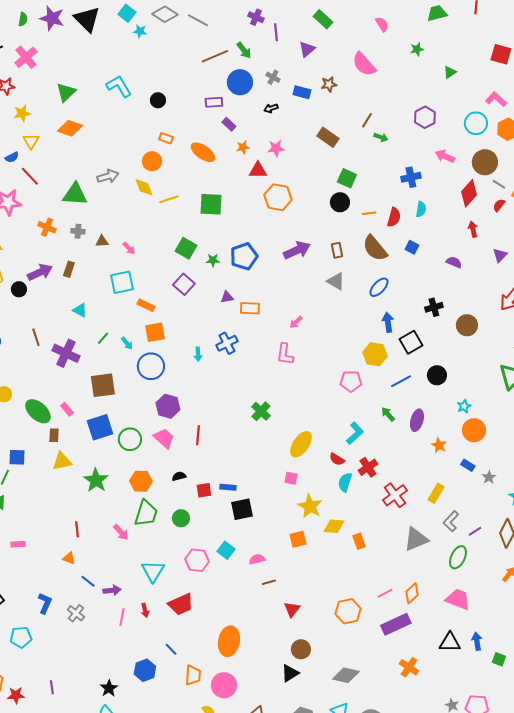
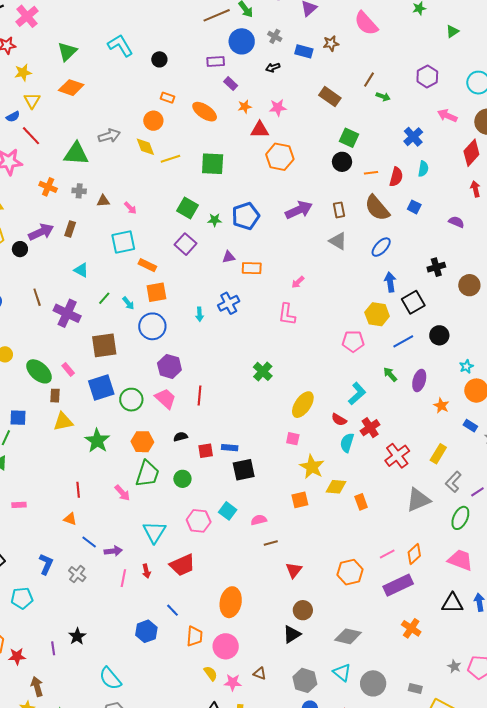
blue cross: (411, 177) -> (413, 137), turned -30
black star: (109, 688) -> (77, 636), moved

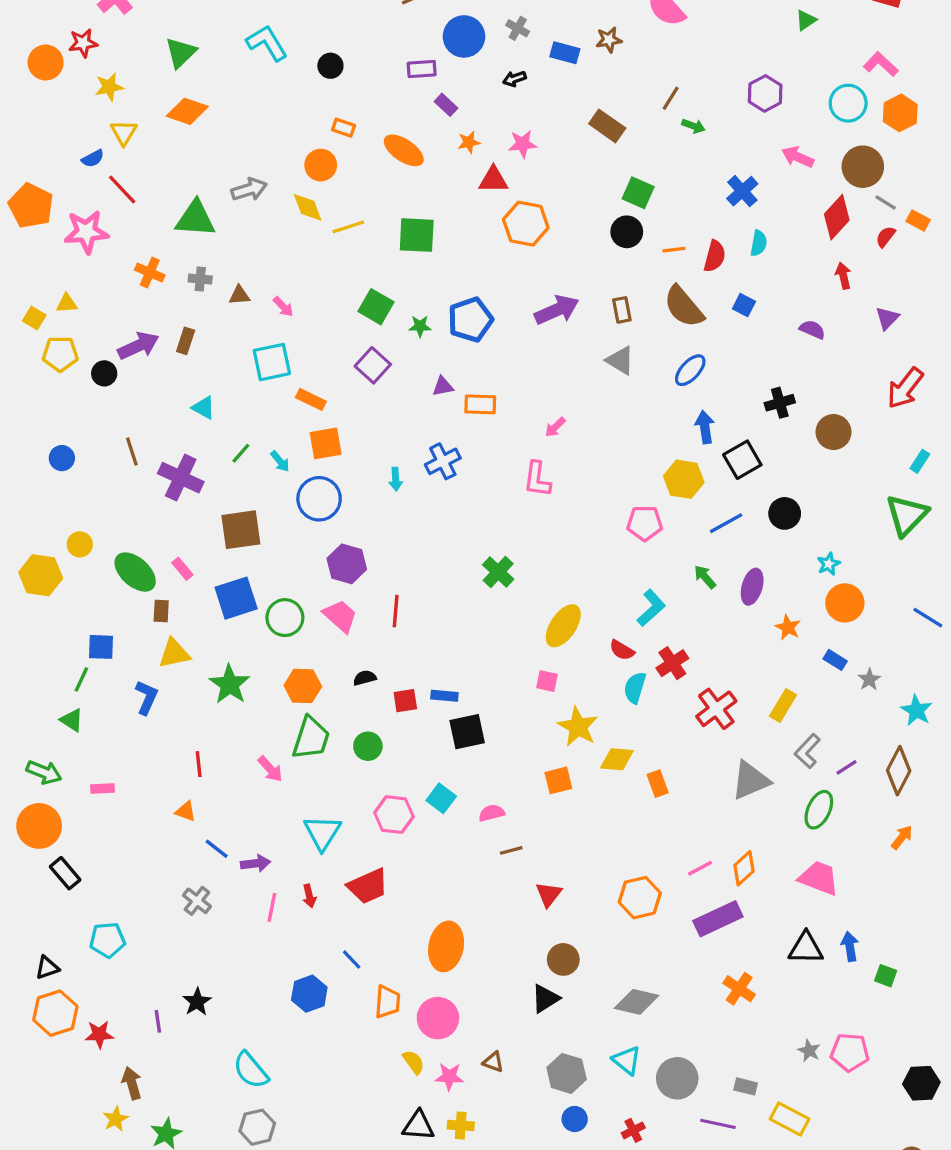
blue L-shape: (46, 564) -> (147, 697), moved

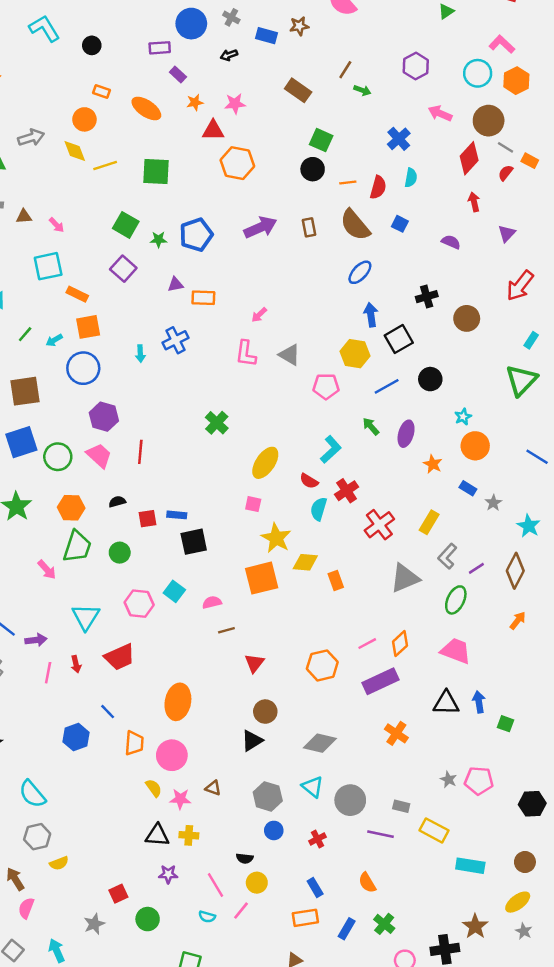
gray triangle: (620, 360) -> (290, 355), moved
cyan arrow: (280, 461) -> (54, 340), turned 98
orange square: (558, 780) -> (262, 578), size x1.6

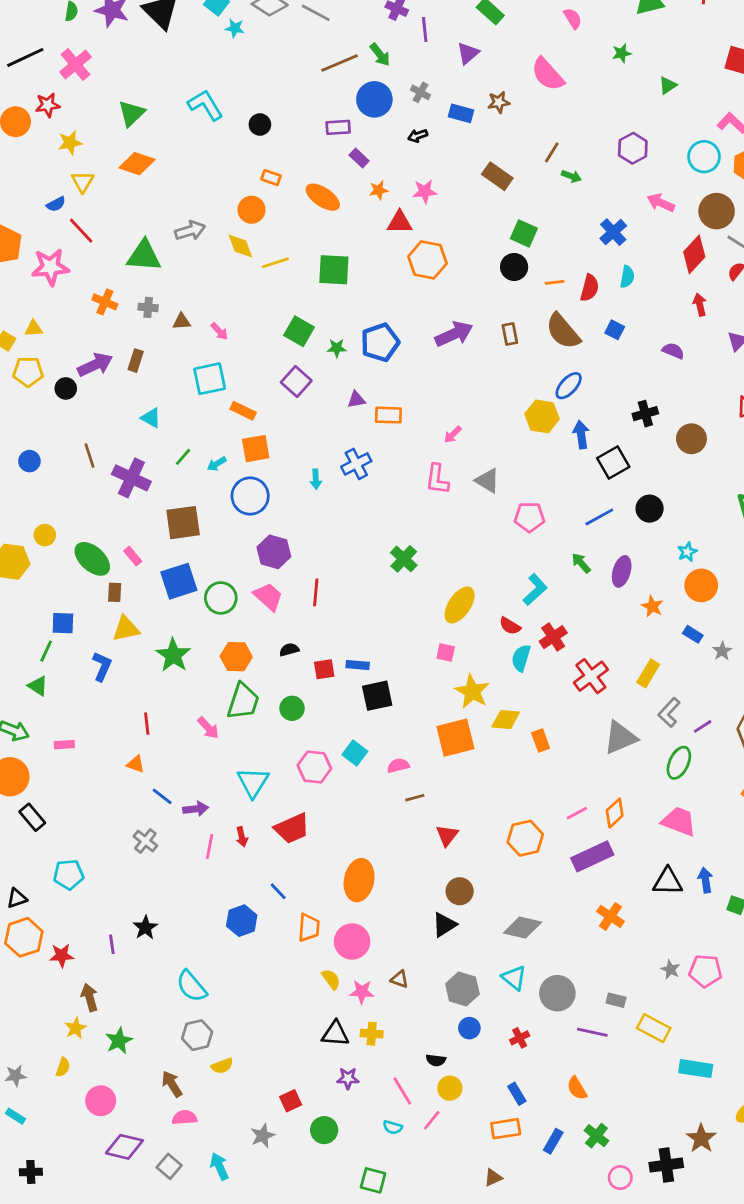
yellow hexagon: (355, 354) -> (542, 416), moved
pink semicircle: (26, 908) -> (184, 1117), turned 65

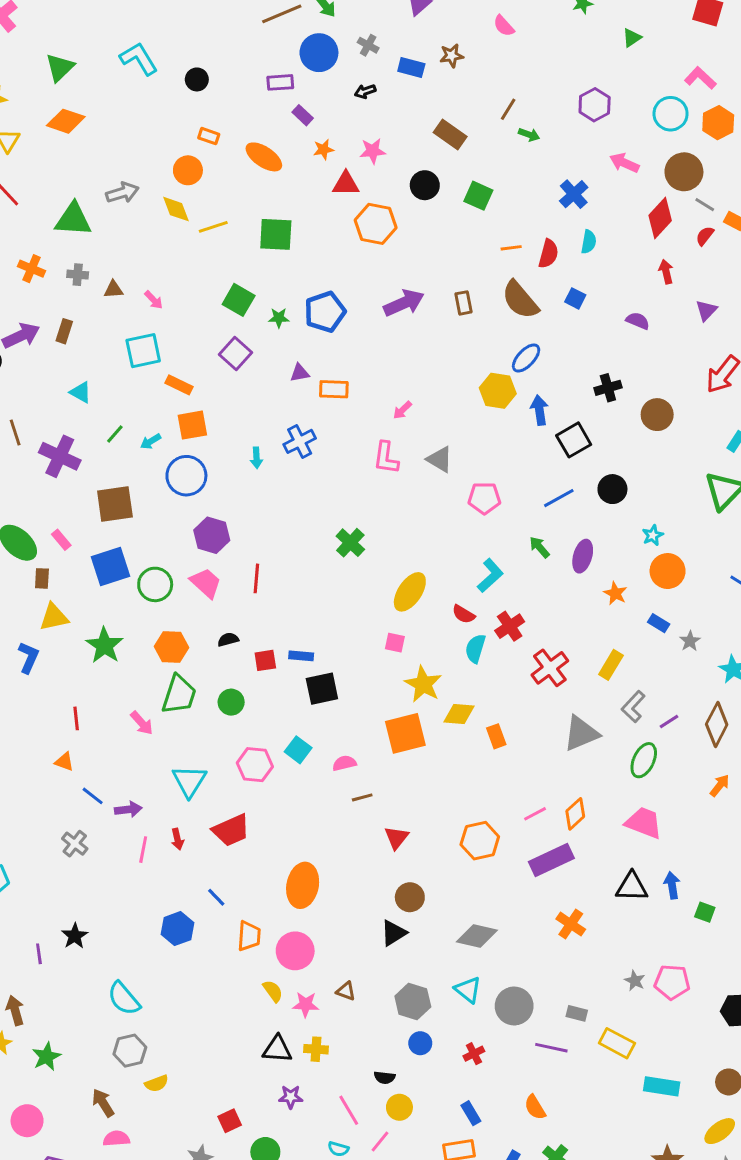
pink semicircle: (548, 74) -> (504, 26), size x0.6
black circle: (514, 267) -> (425, 185), moved

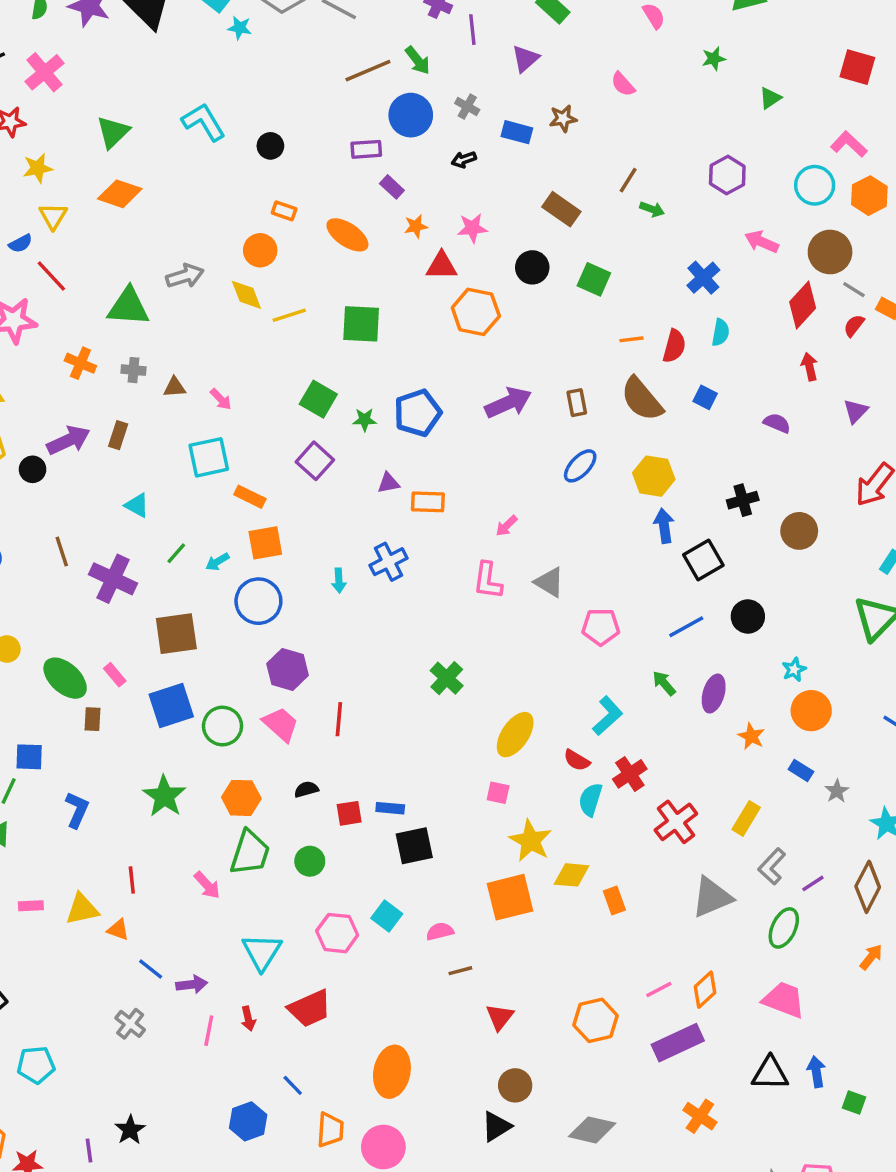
blue ellipse: (526, 358) -> (580, 466), moved
yellow hexagon: (498, 391) -> (654, 476), moved
yellow triangle: (54, 617) -> (82, 909), moved

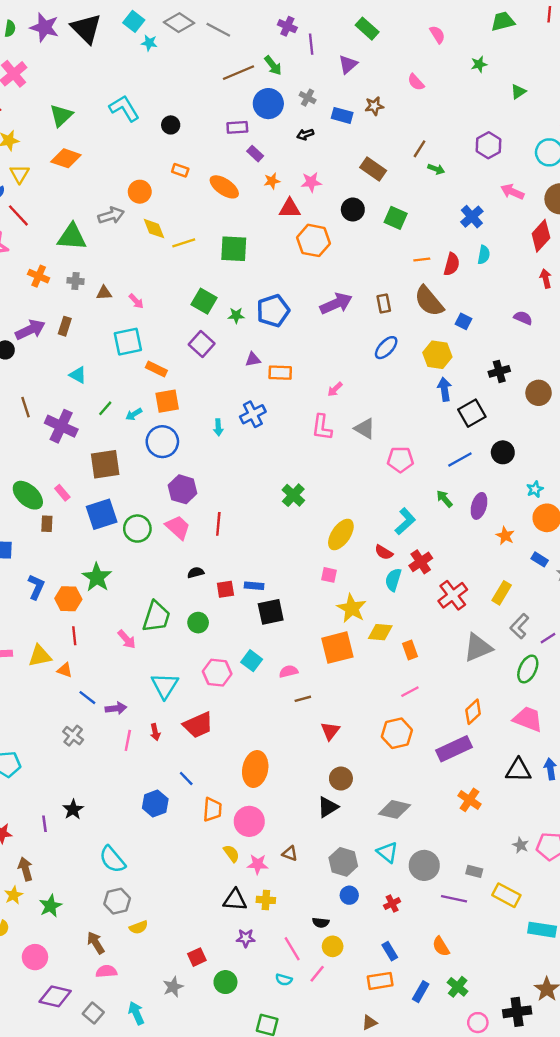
orange circle: (260, 250) -> (140, 192), moved
blue square: (705, 397) -> (464, 321), moved
orange hexagon: (241, 798) -> (68, 599), moved
pink line: (659, 990) -> (410, 692), moved

